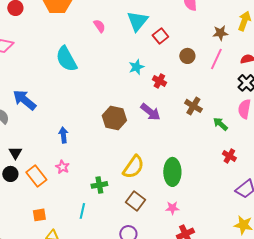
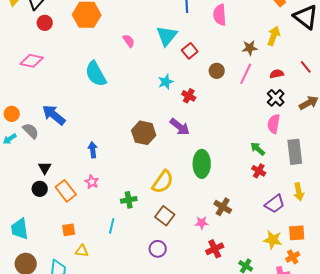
brown cross: (193, 106) -> (223, 207), moved
green arrow: (220, 124) -> (258, 149), moved
green ellipse: (172, 172) -> (202, 164), moved

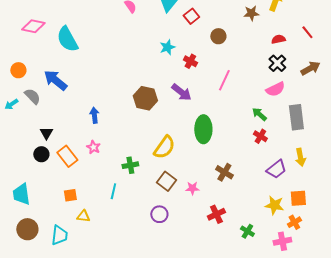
cyan semicircle: (96, 74) -> (67, 39), moved
pink line: (246, 74) -> (224, 80), moved
orange circle: (12, 114) -> (18, 70), moved
pink semicircle: (274, 124) -> (275, 89), turned -126
pink star: (202, 223) -> (192, 188), moved

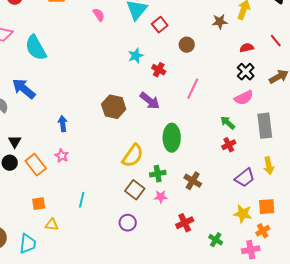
red cross: (260, 136) -> (229, 145), turned 32
green cross: (130, 165) -> (158, 174), moved

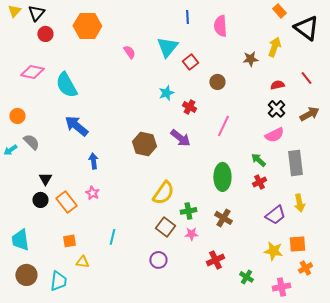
blue arrow: (24, 89) -> (76, 126), moved
green ellipse: (172, 138) -> (222, 177), moved
orange cross: (263, 231) -> (305, 268), moved

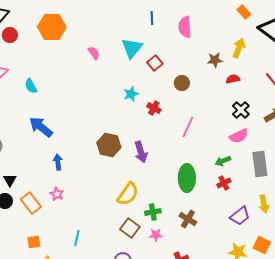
cyan semicircle: (66, 85) -> (31, 86), size x0.6
red semicircle: (277, 85) -> (233, 79), moved
purple arrow: (180, 138) -> (141, 152), moved, turned 35
green arrow: (258, 160) -> (223, 161), turned -63
orange square: (297, 244) -> (262, 245), turned 30

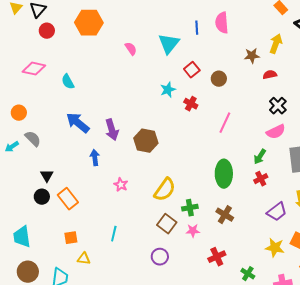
blue line: (152, 18) -> (197, 28), moved
red square: (155, 63) -> (192, 70), moved
purple arrow: (141, 152) -> (112, 130), moved
green arrow: (223, 161) -> (260, 157), turned -35
pink star: (57, 194) -> (121, 185), moved

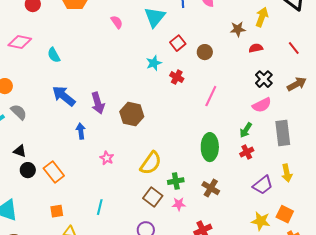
black triangle: (47, 176) -> (20, 151), moved, turned -40

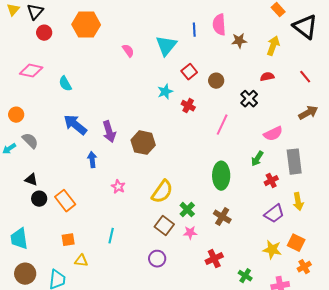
brown star: (238, 29) -> (239, 41), moved
black cross: (264, 79) -> (249, 99), moved
red cross: (247, 152) -> (271, 181), moved
green cross: (176, 181) -> (187, 210), turned -35

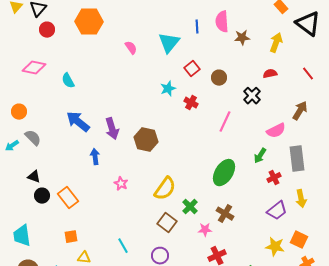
brown arrow: (308, 113) -> (300, 111), moved, turned -30
green ellipse: (221, 176) -> (224, 173), turned 32
pink star: (190, 233) -> (205, 230), moved
cyan line: (111, 236) -> (123, 246), moved, turned -42

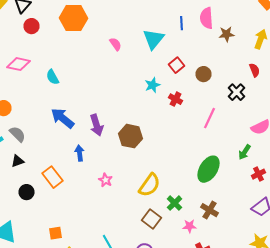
red semicircle: (270, 74) -> (254, 70), turned 80
black triangle: (34, 177) -> (18, 161), moved, turned -40
orange rectangle: (68, 198) -> (52, 177), moved

